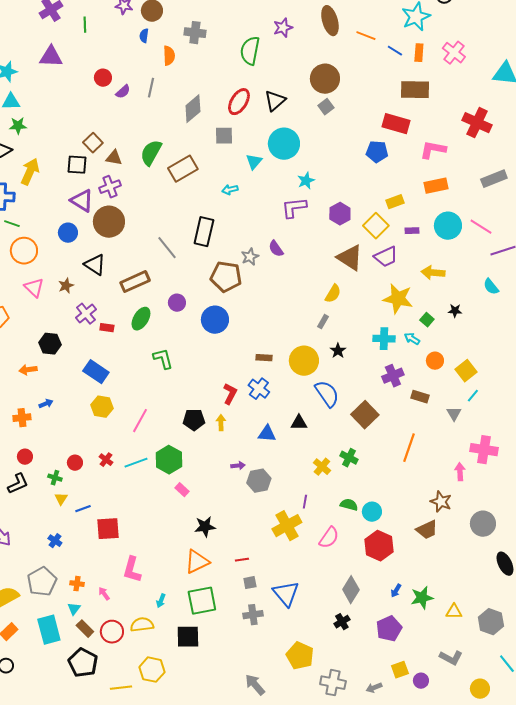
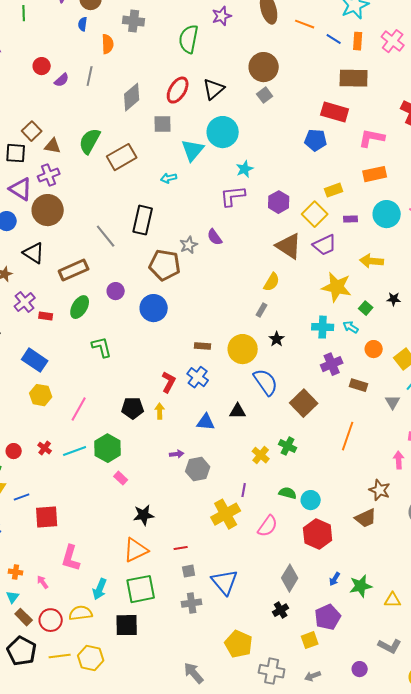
cyan triangle: (254, 162) -> (193, 150), size x1.4
cyan arrow: (161, 601) -> (100, 589), size x1.5
yellow square: (400, 670) -> (310, 640), moved
yellow line: (121, 688) -> (60, 656), moved

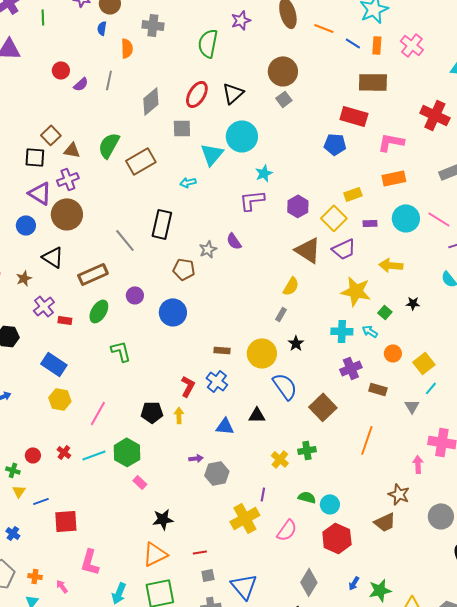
brown pentagon: (165, 265) -> (184, 269), size x0.7
green cross: (288, 446) -> (307, 450), turned -36

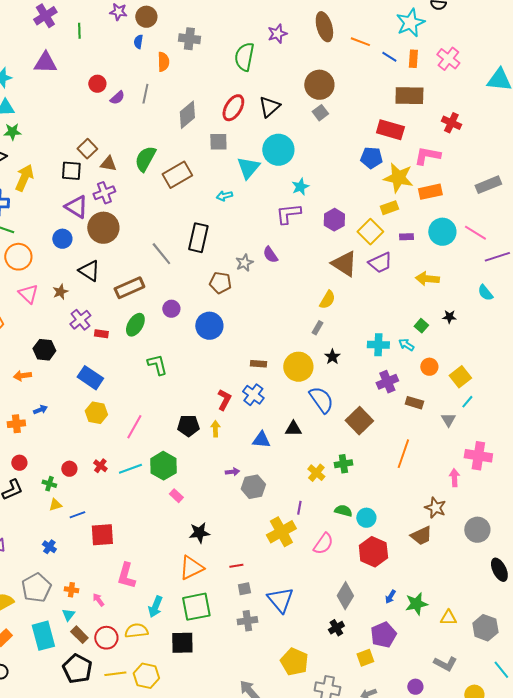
red cross: (435, 115) -> (451, 123), moved, size x0.7
yellow star: (356, 291) -> (398, 178), moved
yellow triangle: (19, 491) -> (55, 505), turned 40

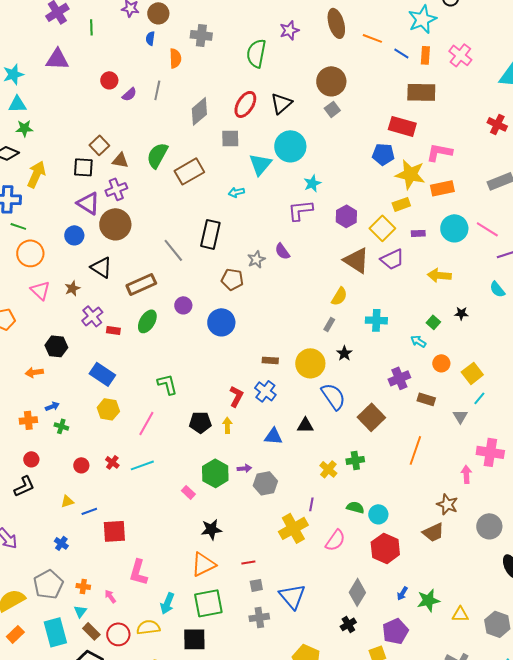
red cross: (451, 123) -> (497, 124), moved
cyan cross: (378, 345) -> (376, 320), moved
green L-shape: (157, 365) -> (167, 384), moved
green hexagon: (163, 466) -> (215, 473), moved
green cross: (49, 484) -> (61, 426), moved

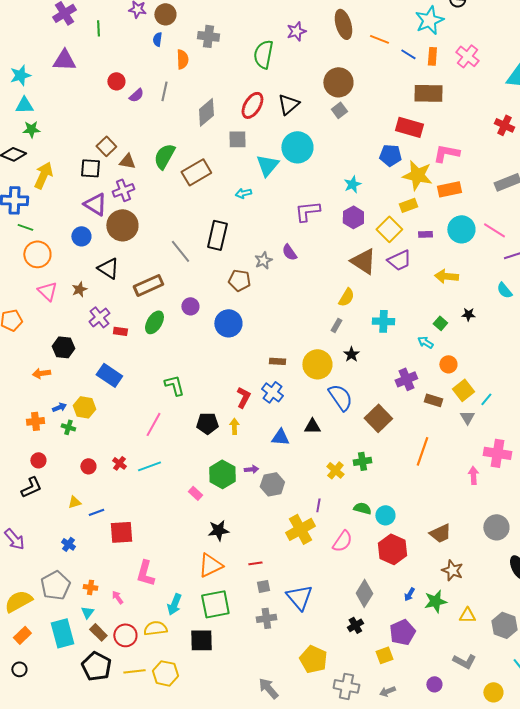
cyan star: (312, 183) -> (352, 184), moved
yellow square: (472, 373) -> (463, 390), moved
yellow hexagon: (108, 409) -> (84, 407), moved
brown star: (447, 504) -> (452, 570), moved

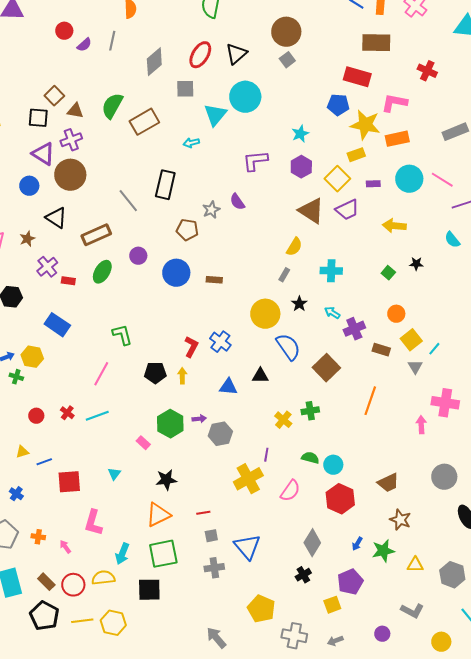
red cross: (504, 125) -> (427, 71), moved
cyan arrow: (425, 342) -> (332, 313), moved
brown rectangle: (277, 361) -> (214, 280), moved
cyan triangle: (87, 612) -> (114, 474), moved

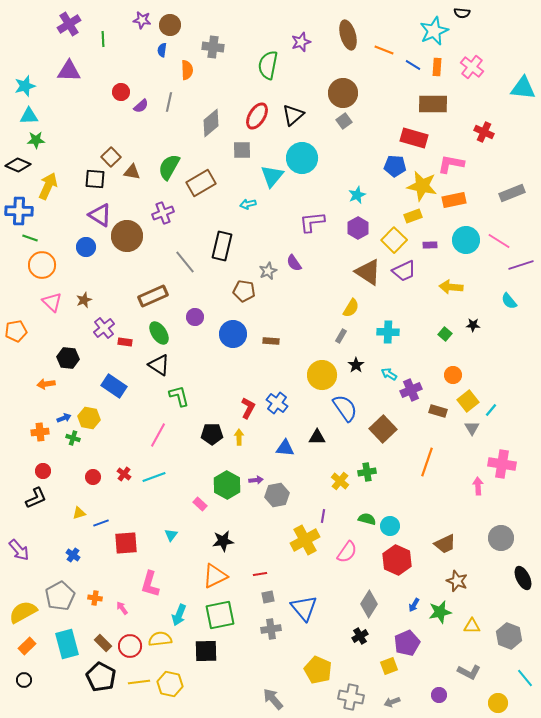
purple cross: (71, 140) -> (163, 213), moved
black triangle: (56, 218) -> (159, 365), moved
green ellipse: (102, 272) -> (159, 333), turned -65

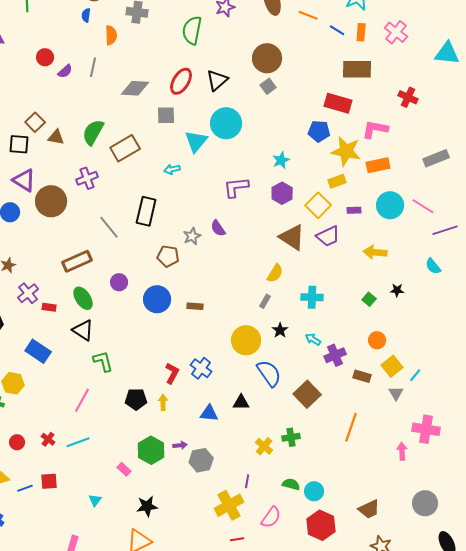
gray diamond: (211, 123) -> (135, 88), turned 44
red square: (126, 543) -> (49, 481), moved, size x0.7
red line: (260, 574) -> (237, 539), moved

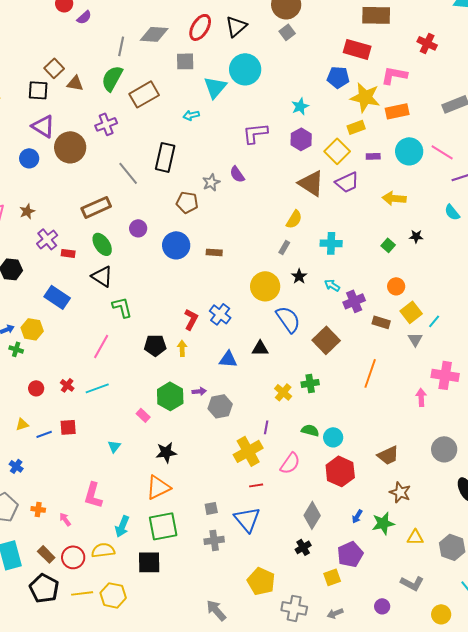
gray line: (93, 67) -> (121, 46), moved

